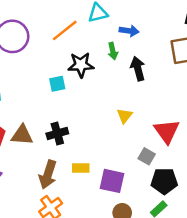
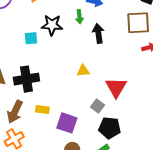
yellow triangle: (125, 116) -> (83, 71), turned 40
black cross: (57, 133) -> (26, 79), size x1.4

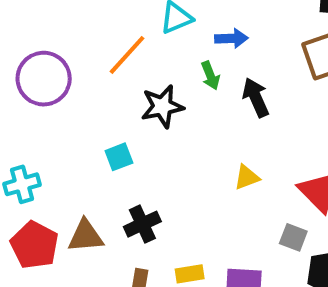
cyan square: (31, 38) -> (119, 157), moved
black cross: (26, 79) -> (142, 224), size x0.7

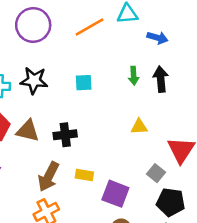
green arrow: (210, 76) -> (134, 76), moved
black star: (162, 106) -> (34, 80), moved
cyan square: (119, 157) -> (84, 83), moved

